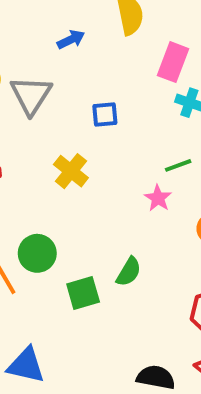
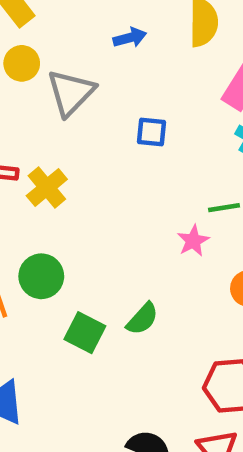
yellow cross: (71, 171) -> (47, 187), moved
green square: (83, 293) -> (85, 333), turned 32

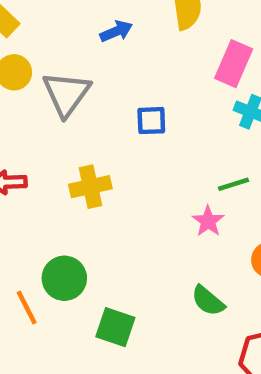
yellow cross: (47, 187) -> (90, 187), moved, turned 36
green semicircle: (142, 319) -> (208, 301), moved, turned 96

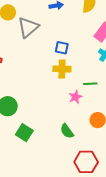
yellow cross: (90, 187) -> (62, 69), moved

